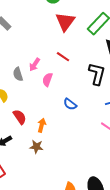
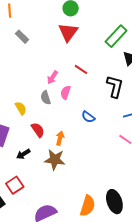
red triangle: (65, 22) -> (68, 32), moved
gray semicircle: (18, 74) -> (46, 98), moved
brown star: (36, 147) -> (55, 160), size x1.5

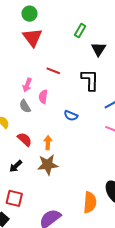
green rectangle: (116, 36) -> (80, 31), size x0.6
red square: (15, 185) -> (14, 198), turned -30

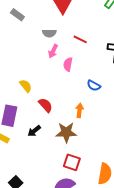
gray semicircle: (25, 106) -> (49, 33), moved, turned -64
orange arrow: (48, 143) -> (79, 110), moved
red square: (14, 198) -> (72, 162), moved

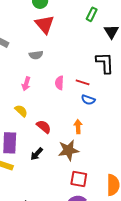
red line: (80, 39) -> (83, 82), moved
pink arrow: (53, 51) -> (26, 84), moved

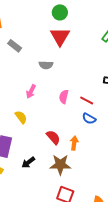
red semicircle: (44, 127) -> (53, 137), moved

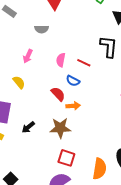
blue semicircle: (89, 119) -> (73, 81), moved
red semicircle: (53, 137) -> (58, 94), moved
orange arrow: (74, 143) -> (73, 106), turned 80

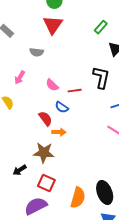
pink semicircle: (61, 60) -> (52, 85), turned -64
red line: (84, 63) -> (75, 91), turned -40
black arrow: (28, 127) -> (20, 170), moved

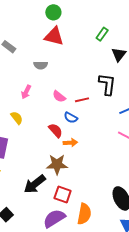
red triangle: (53, 25) -> (54, 36), turned -45
black arrow: (20, 170) -> (35, 184), size x1.6
orange semicircle: (78, 198) -> (84, 214), moved

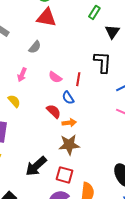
gray semicircle: (41, 65) -> (35, 47), turned -48
red line: (82, 100) -> (78, 79), turned -64
blue semicircle: (71, 118) -> (68, 98), turned 32
brown star: (57, 164) -> (69, 145), moved

